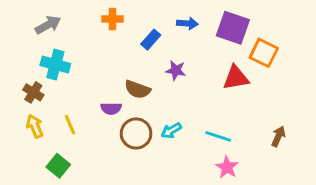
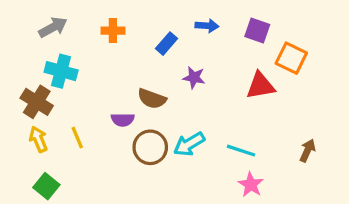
orange cross: (113, 19) -> (113, 31), moved
purple square: (233, 28) -> (257, 31), size x0.7
brown cross: (33, 92) -> (37, 102), size x1.4
cyan arrow: (171, 131) -> (189, 144), size x1.4
green square: (58, 166) -> (46, 186), moved

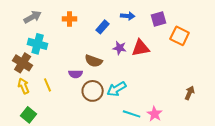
purple square: (257, 31) -> (159, 19), turned -35
red triangle: (260, 86) -> (141, 48), moved
cyan line: (241, 151) -> (132, 114), moved

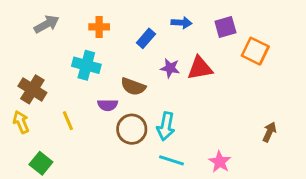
cyan cross: (38, 44) -> (86, 65), moved
yellow arrow: (24, 86) -> (21, 122), moved
cyan arrow: (117, 89) -> (166, 126), turned -48
cyan line: (132, 114) -> (171, 160), moved

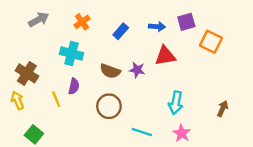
blue arrow: (181, 23) -> (157, 27), moved
orange cross: (99, 27) -> (82, 22), turned -35
purple star: (170, 68) -> (137, 70), moved
purple semicircle: (108, 105) -> (74, 86), moved, turned -77
cyan arrow: (166, 126) -> (176, 103), moved

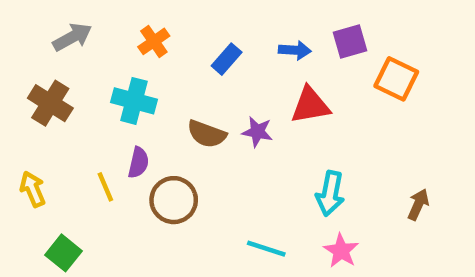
brown cross: (27, 73) -> (50, 103), moved
brown circle: (109, 106) -> (174, 200), moved

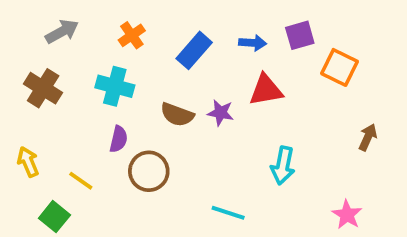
blue rectangle: (227, 59) -> (194, 50), size x1.4
yellow line: (105, 187) -> (81, 181), moved, turned -32
brown arrow: (418, 204) -> (368, 137), moved
pink star: (341, 251) -> (347, 215), moved

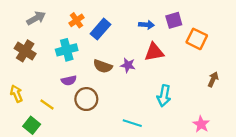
blue rectangle: (194, 50) -> (101, 29), moved
cyan cross: (115, 86) -> (67, 50), turned -30
purple semicircle: (119, 139) -> (69, 80), turned 64

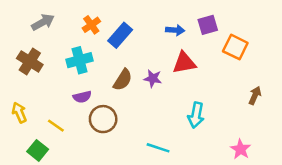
brown semicircle: (103, 66) -> (123, 80), turned -78

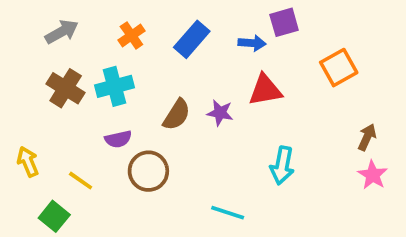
purple square: (208, 25) -> (284, 22), moved
blue rectangle: (120, 35) -> (192, 39), moved
orange square: (235, 47) -> (339, 68), turned 35
brown cross: (30, 61) -> (66, 88), moved
pink star: (241, 149) -> (373, 175), moved

